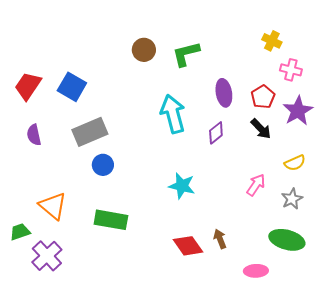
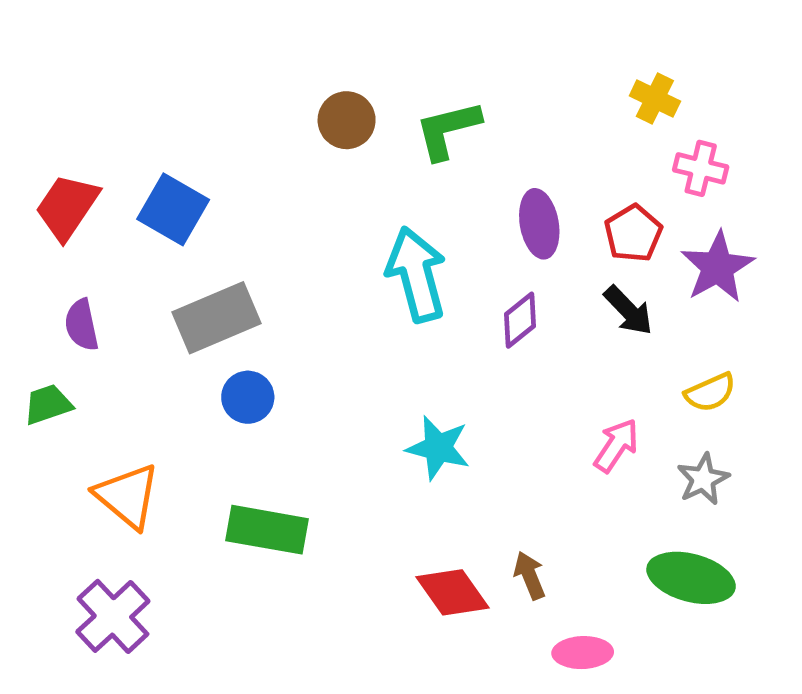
green trapezoid: (20, 232) -> (48, 404), moved
pink ellipse: (256, 271) -> (583, 653), moved

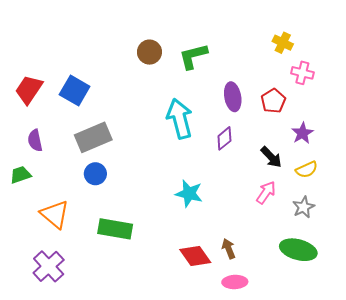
purple star: (718, 267) -> (302, 133), moved, size x0.7
black arrow: (628, 310) -> (271, 157), moved
blue circle: (248, 397) -> (95, 174), moved
pink ellipse: (583, 653) -> (235, 282), moved

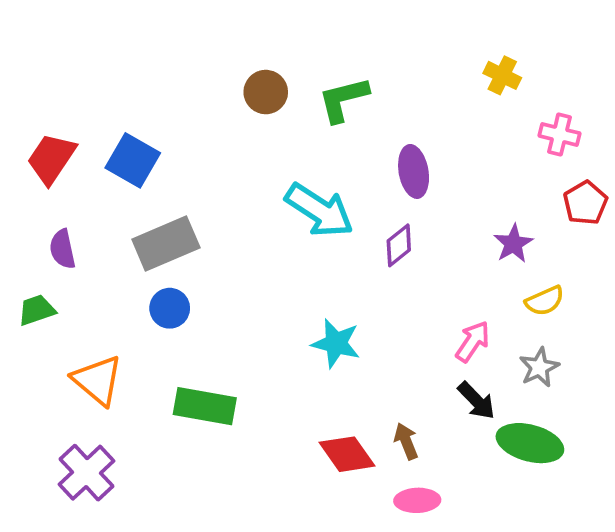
pink cross: (302, 73) -> (560, 135), moved
red pentagon: (273, 101) -> (585, 203), moved
cyan arrow: (180, 119) -> (319, 210), turned 138
purple star: (302, 133) -> (513, 244), moved
black arrow: (271, 157) -> (476, 401), moved

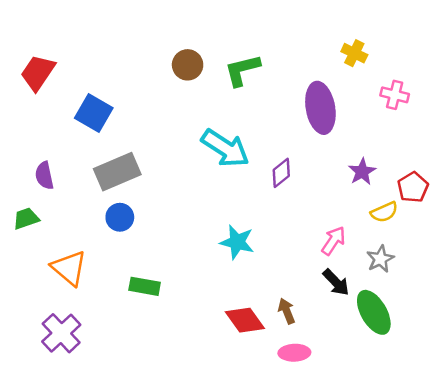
red trapezoid: (51, 159) -> (38, 73), moved
purple ellipse: (414, 171) -> (320, 108), moved, size x1.4
red pentagon: (585, 203) -> (413, 187), moved
green rectangle: (205, 406) -> (145, 286), size x0.7
green ellipse: (530, 443) -> (374, 312), turned 45

